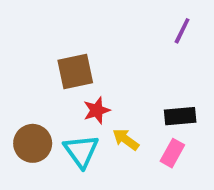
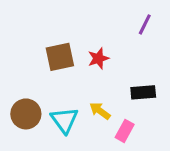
red star: (97, 110) -> (98, 58), moved
pink rectangle: (172, 153) -> (125, 131), moved

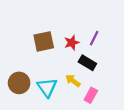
purple line: (145, 24) -> (94, 38), moved
black rectangle: (143, 92) -> (87, 63), moved, turned 36

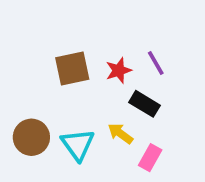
purple line: (94, 38) -> (156, 63), turned -56

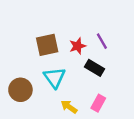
yellow arrow: (120, 134) -> (69, 107), moved
cyan triangle: (78, 145) -> (54, 78), moved

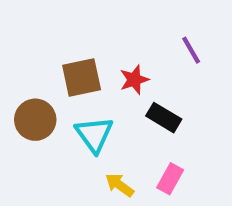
purple line: (102, 41) -> (191, 50), moved
brown circle: (20, 90) -> (35, 120), moved

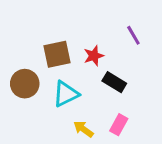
cyan triangle: (94, 134) -> (66, 94), turned 40

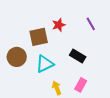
red star: (94, 56) -> (59, 25), moved
yellow arrow: (83, 129) -> (57, 88), turned 32

